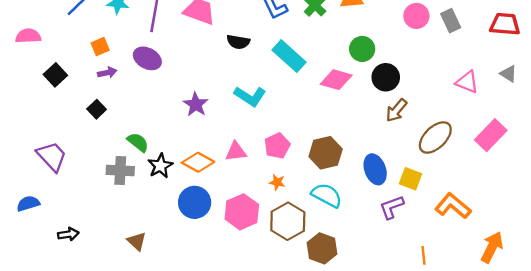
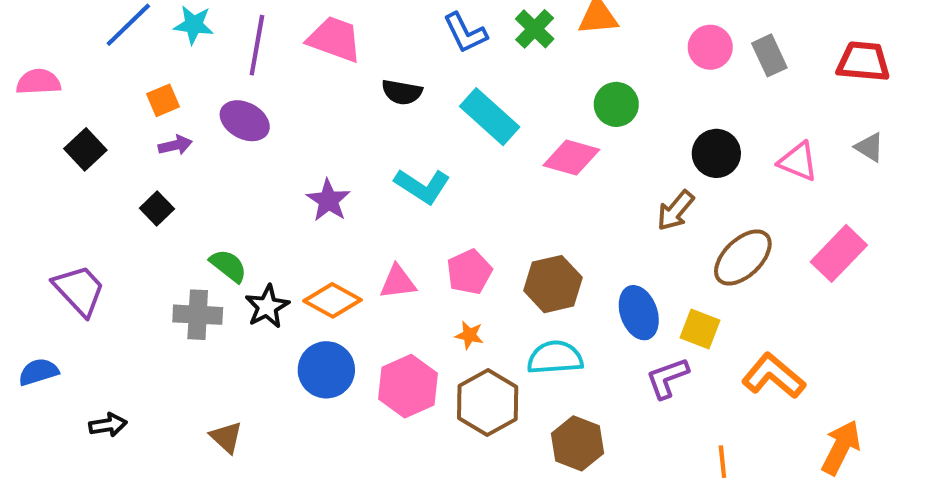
black circle: (386, 77) -> (716, 153), moved
cyan semicircle: (327, 195) -> (555, 358), turned -32
brown hexagon: (322, 248) -> (577, 443), moved

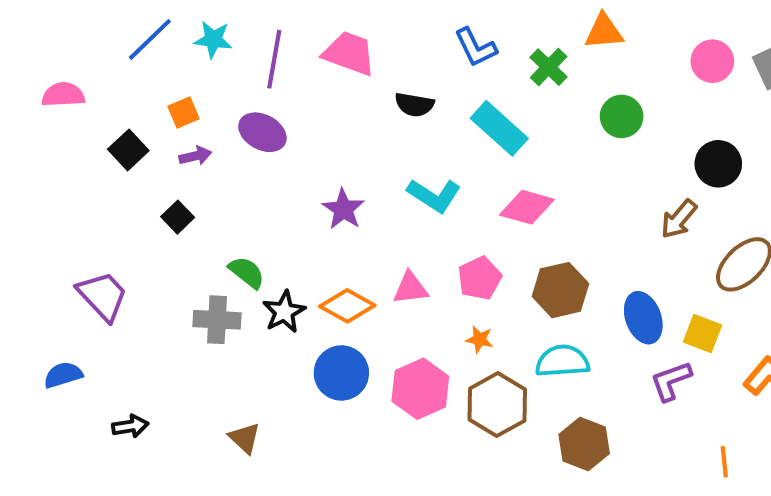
green cross: (535, 29) -> (549, 67), moved
black square: (85, 149) -> (128, 150), moved
pink diamond: (571, 157) -> (527, 207), moved

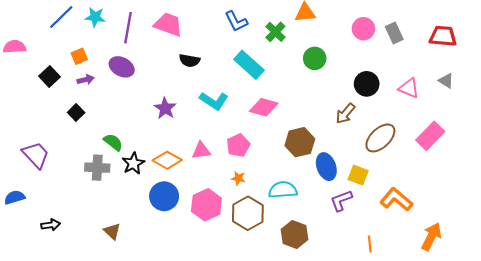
black semicircle: (414, 105) -> (190, 61), moved
brown hexagon: (560, 290) -> (300, 142), moved

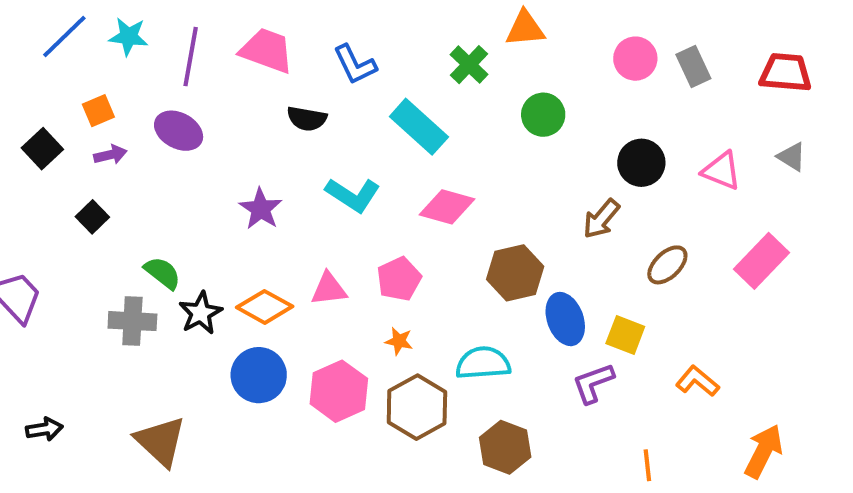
blue L-shape: (236, 21) -> (355, 65), moved
brown ellipse: (380, 138) -> (667, 265), size x0.7
orange L-shape: (396, 199) -> (697, 381), size x0.7
brown triangle: (112, 231) -> (161, 441), size x1.6

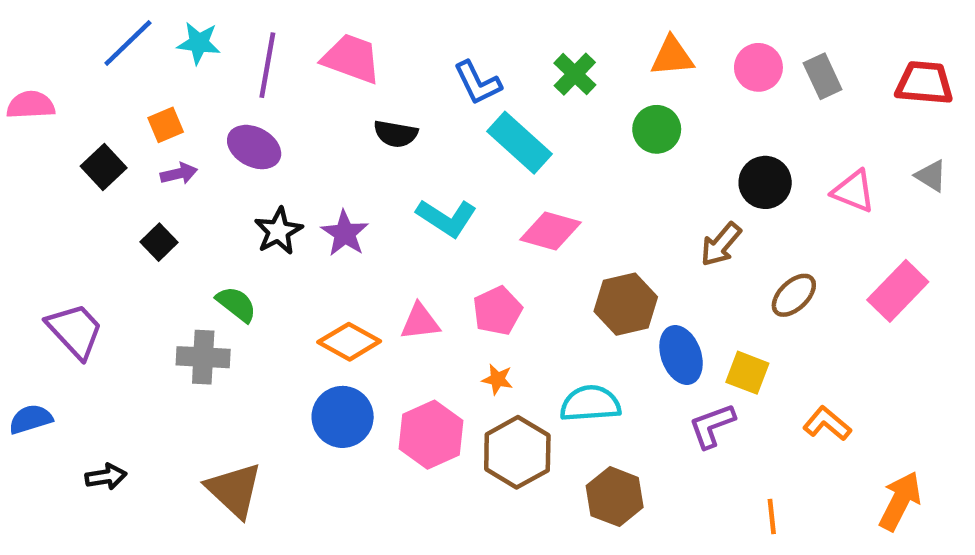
orange triangle: (525, 28) -> (672, 56), moved
blue L-shape: (355, 65) -> (478, 83), moved
black star: (201, 313) -> (278, 231), moved

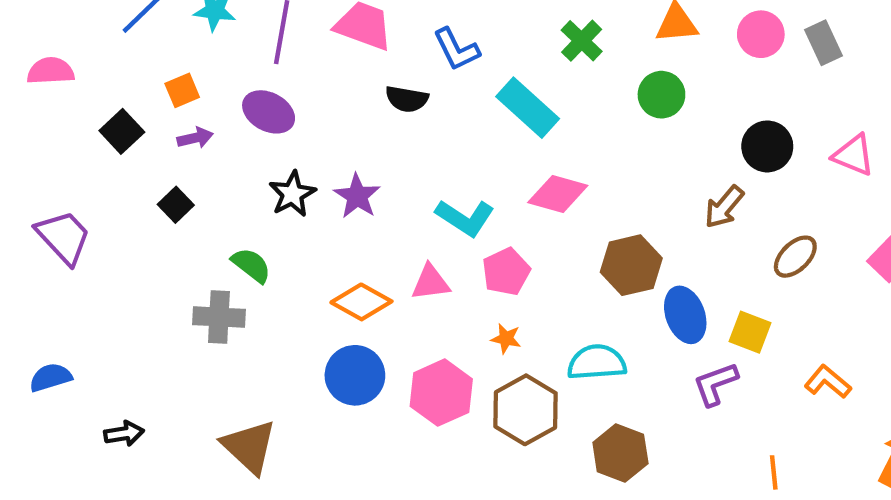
blue L-shape: (478, 83) -> (456, 49), moved
cyan L-shape: (447, 218) -> (465, 218), moved
purple trapezoid: (75, 331) -> (64, 237), moved

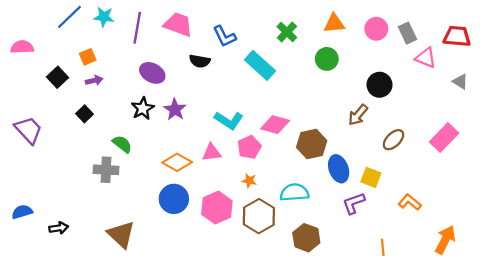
purple ellipse: (269, 112) -> (152, 73), moved
pink triangle: (854, 155) -> (426, 58), moved
pink diamond: (558, 194) -> (275, 125), moved
blue semicircle: (51, 377) -> (22, 212), moved

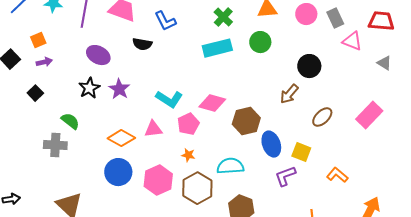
cyan rectangle: (260, 65) -> (217, 48), moved, turned -56

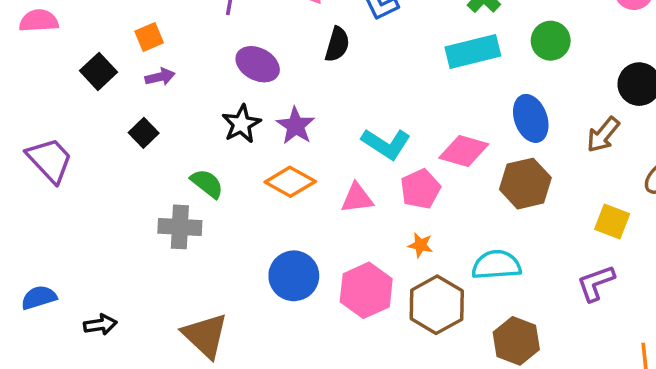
black semicircle: (142, 44) -> (337, 44), turned -84
orange diamond: (121, 138) -> (290, 182), moved
blue ellipse: (271, 144) -> (531, 118), moved
yellow square: (301, 152) -> (612, 222), moved

